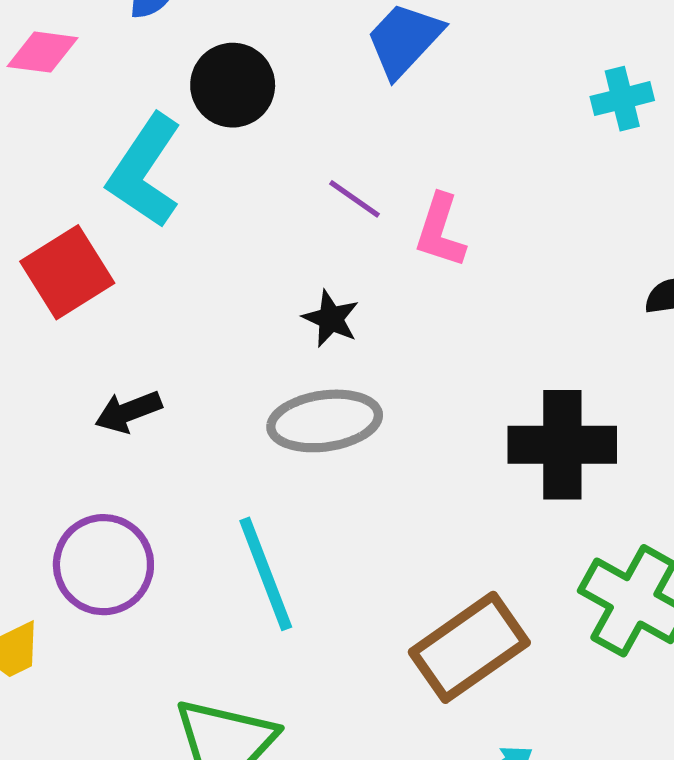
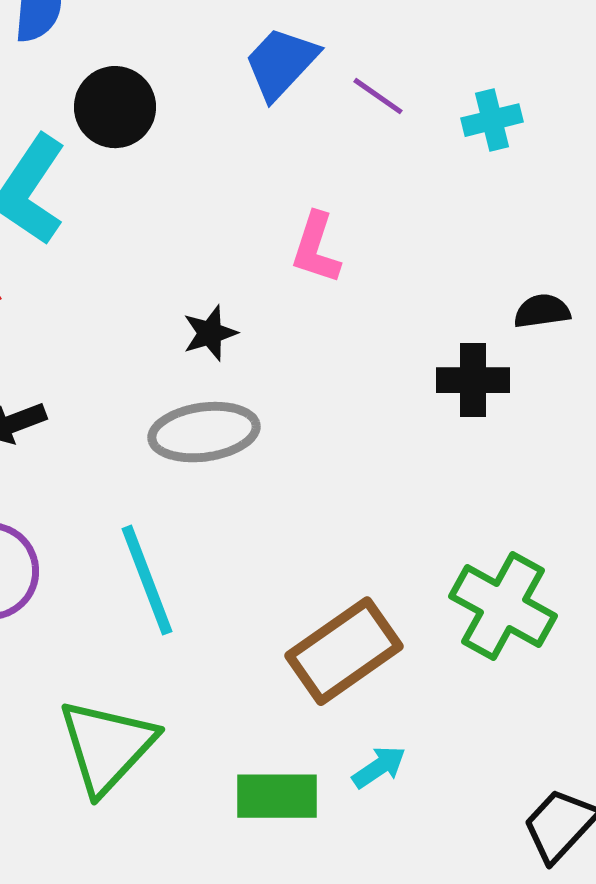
purple line: (355, 199) -> (378, 96), moved
black star: (331, 319) -> (210, 333), turned 30
black cross: (562, 445) -> (473, 380), moved, size x0.7

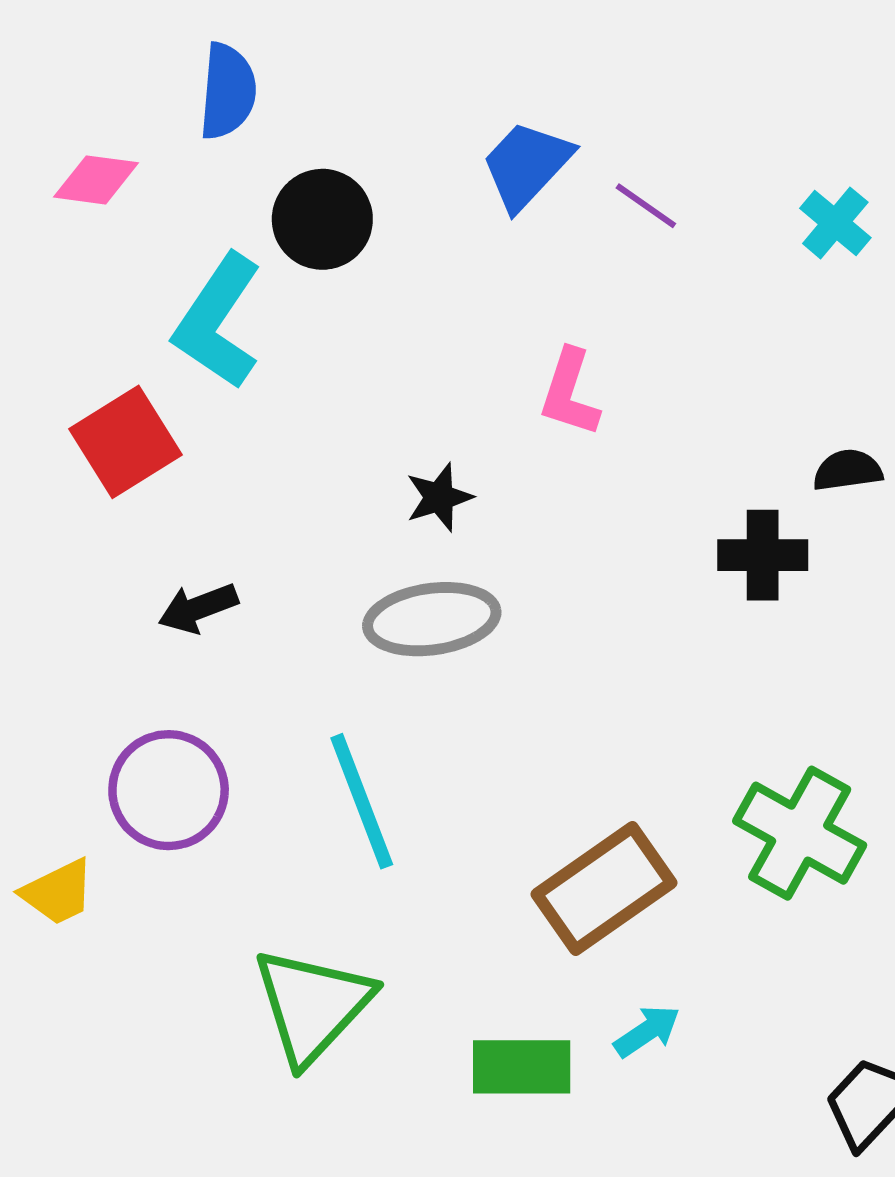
cyan cross: (492, 120) -> (835, 223), moved, turned -36

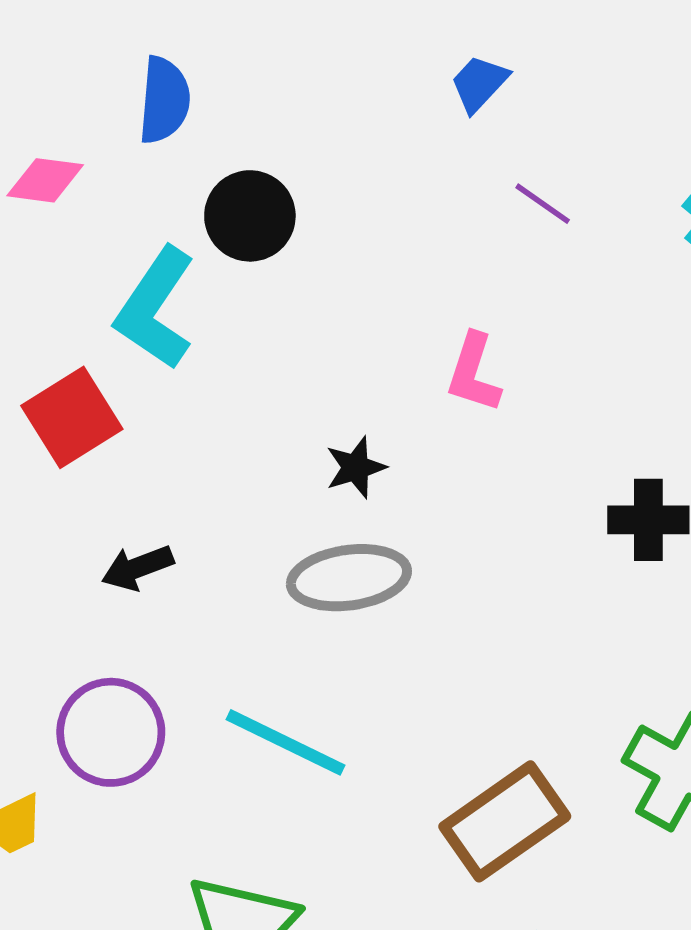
blue trapezoid: (527, 165) -> (479, 83), moved, size x0.7
cyan line: (362, 801) -> (286, 742), turned -43

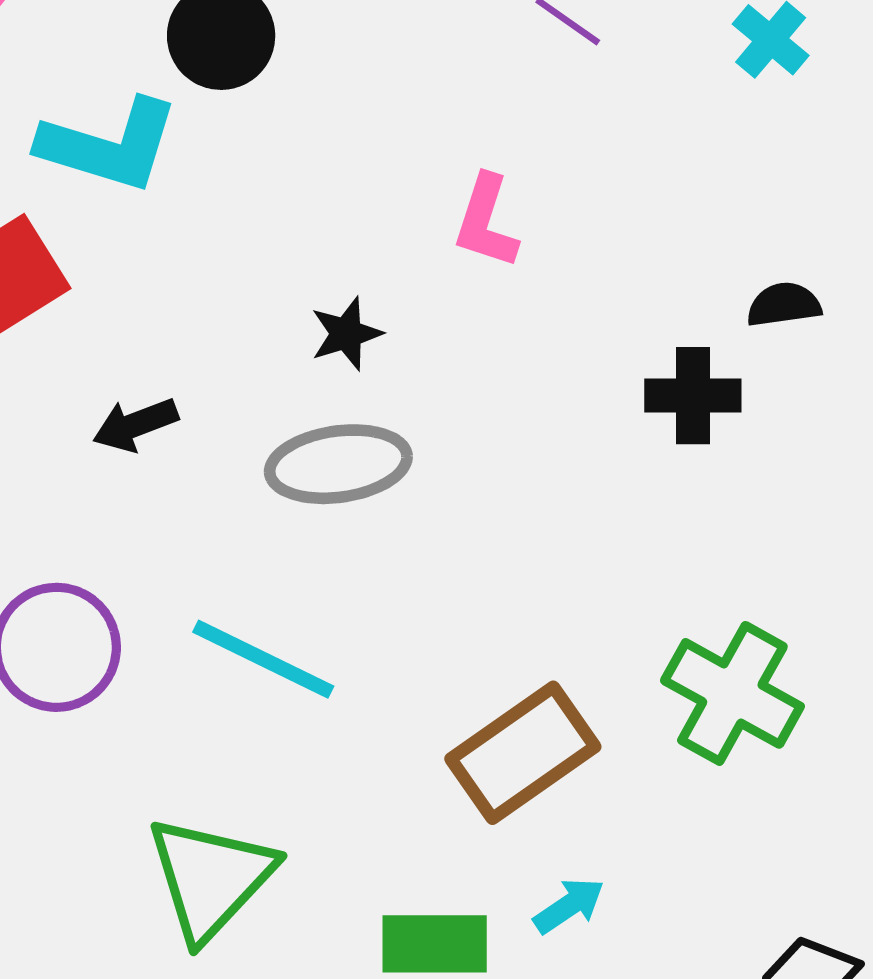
cyan L-shape: (155, 308) -> (109, 145), turned -107
black arrow: (138, 568) -> (135, 425), moved

